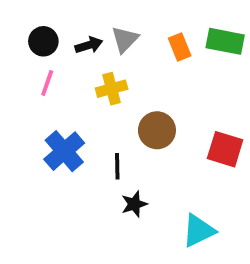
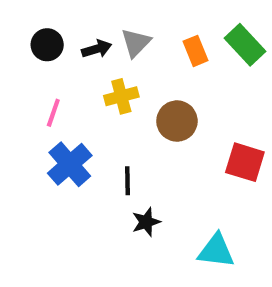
green rectangle: (225, 41) -> (245, 45), turned 36
pink line: (47, 83) -> (53, 113), moved
brown circle: (157, 130) -> (177, 121), moved
cyan triangle: (199, 231) -> (216, 251), turned 33

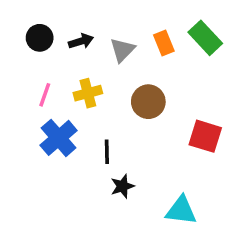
gray triangle: (136, 43) -> (122, 50), moved
yellow cross: (121, 96) -> (88, 93), moved

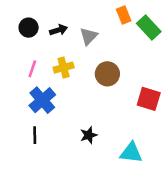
orange rectangle: (164, 43) -> (124, 15), moved
black line: (107, 152) -> (35, 135), moved

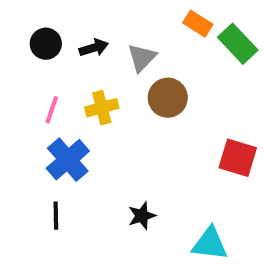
orange rectangle: (124, 15) -> (198, 24), turned -36
brown circle: (107, 74) -> (168, 98), moved

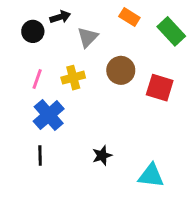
orange rectangle: (198, 24) -> (129, 17), moved
black arrow: (94, 48) -> (60, 17), moved
gray triangle: (142, 58) -> (88, 37), moved
red square: (238, 158) -> (160, 88), moved

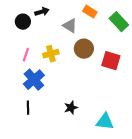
gray triangle: (88, 37) -> (70, 26), moved, turned -42

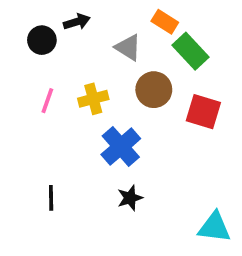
green rectangle: (119, 22) -> (190, 51), moved
blue cross: (34, 80) -> (121, 147), moved
cyan triangle: (105, 122) -> (214, 227), moved

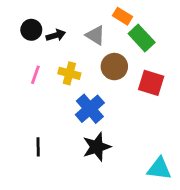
black arrow: (77, 22) -> (56, 35), moved
yellow cross: (93, 99) -> (69, 73), turned 30
black star: (130, 198) -> (97, 147), size x1.5

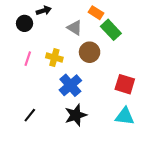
black arrow: (56, 35) -> (44, 11), moved
red square: (151, 83) -> (125, 84), moved
black line: (38, 147) -> (30, 115), turned 40
cyan triangle: (159, 169) -> (125, 116), moved

